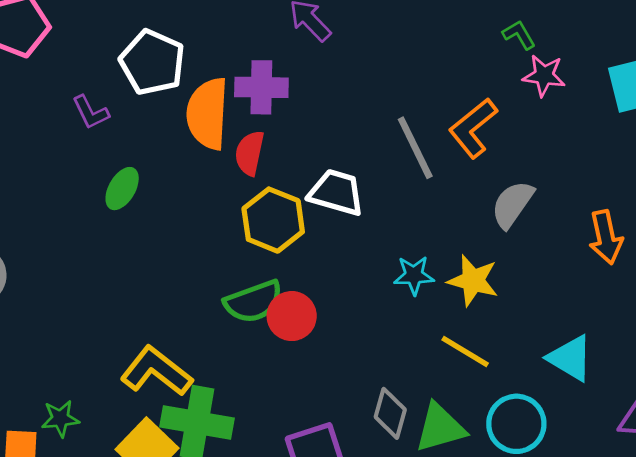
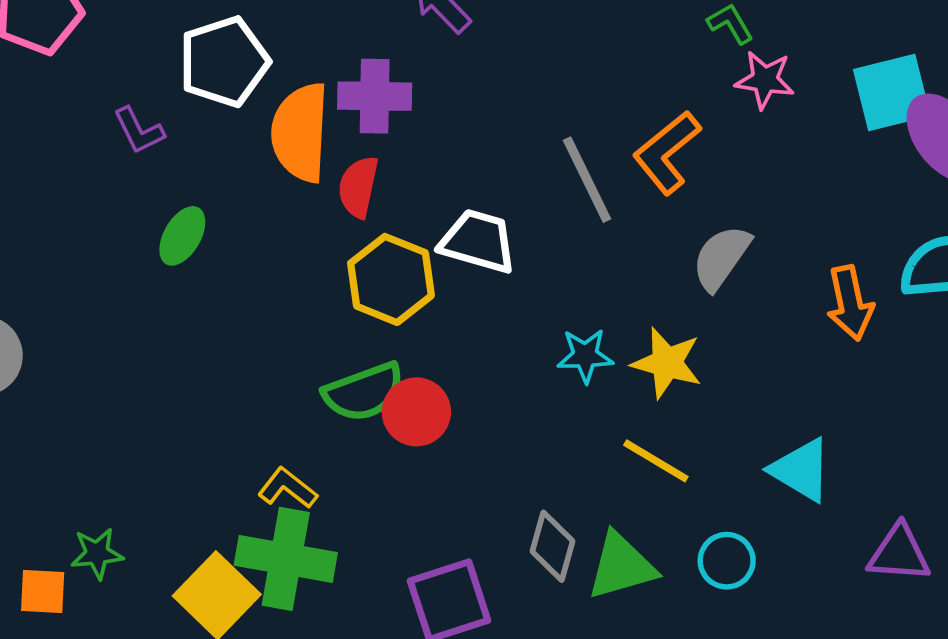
white pentagon: (152, 62) -> (224, 62), turned 30
yellow L-shape: (156, 371) -> (288, 488), moved, size x0.6
cyan circle: (516, 424) -> (727, 561), size x0.7

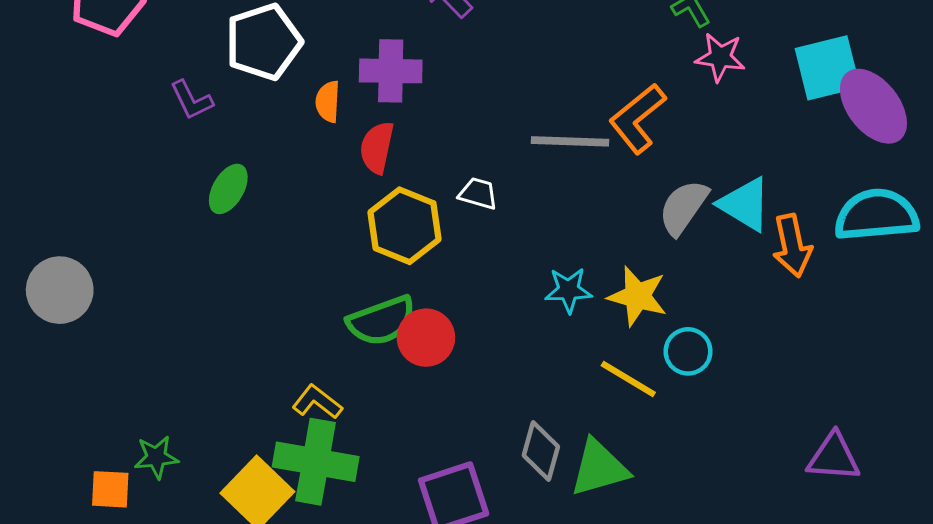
orange semicircle: (300, 132) -> (328, 102), size x0.5
gray line: (587, 180) -> (570, 141), turned -62
white trapezoid: (478, 241) -> (478, 194), size x0.6
cyan triangle: (801, 470) -> (745, 204), moved
cyan circle: (727, 561) -> (688, 351), moved

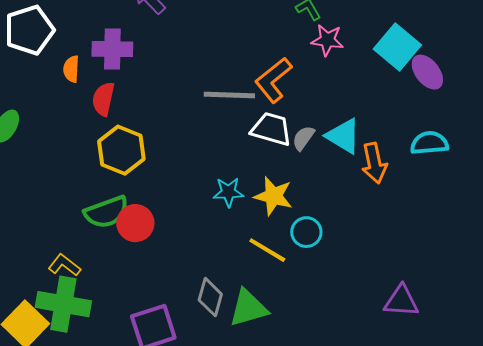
cyan square: (827, 68) -> (397, 47), turned -36
purple ellipse: (873, 106) -> (427, 72), size x0.7
white trapezoid: (478, 194) -> (271, 129), moved, size x1.6
gray semicircle: (683, 207) -> (303, 138), size x0.7
cyan semicircle: (877, 215) -> (429, 143), size x0.7

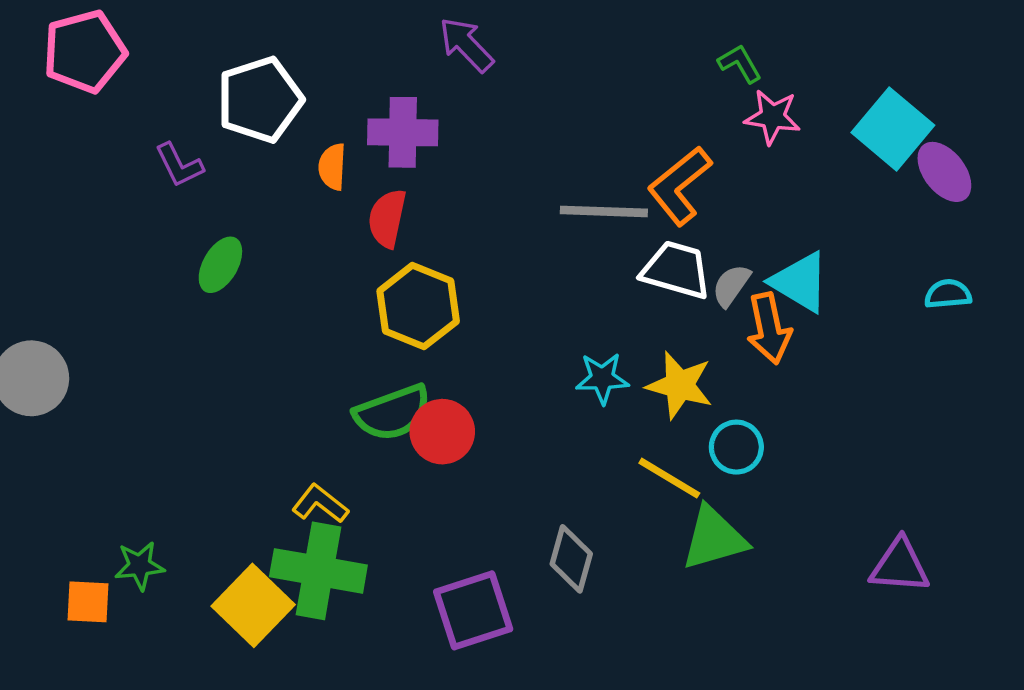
cyan semicircle: (429, 143) -> (948, 294), size x0.7
orange arrow: (374, 163) -> (769, 328), moved
green triangle: (248, 308) -> (714, 538), moved

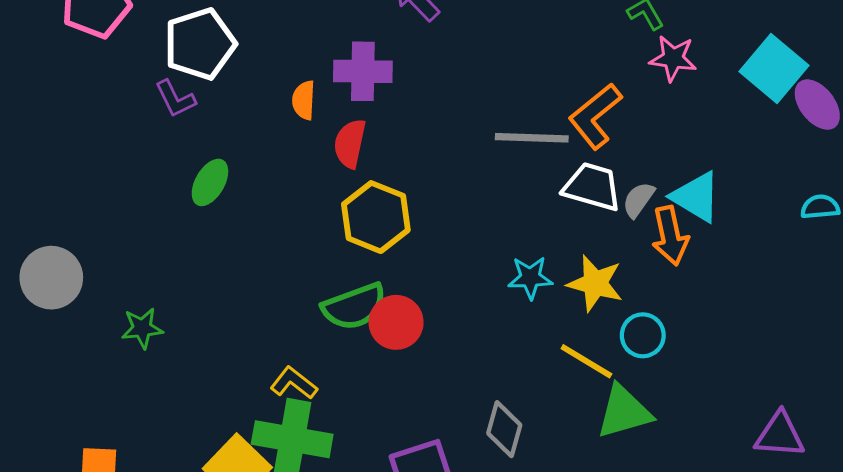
white pentagon: (260, 100) -> (200, 44), moved
green star: (140, 566) -> (142, 328), moved

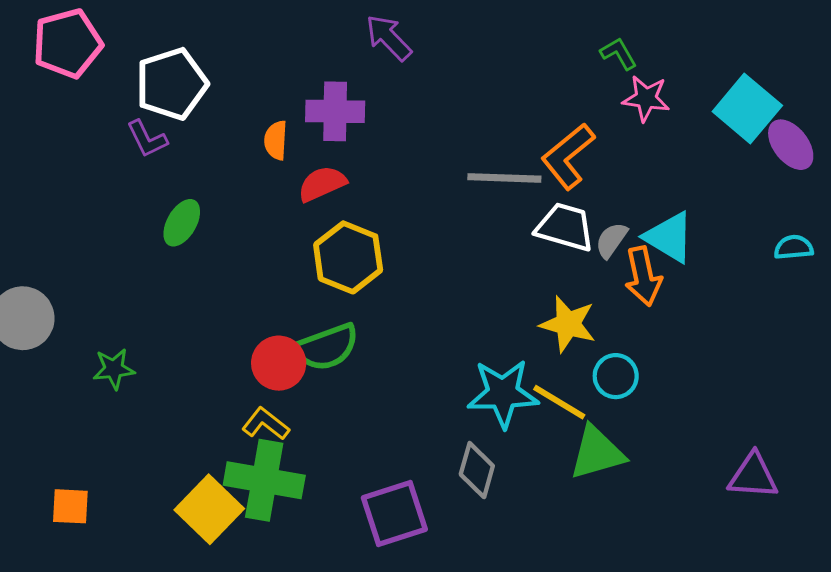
red semicircle: (350, 143) -> (322, 184), turned 54
cyan star: (530, 278) -> (503, 393), moved, size x1.6
red circle: (396, 322) -> (279, 363), moved

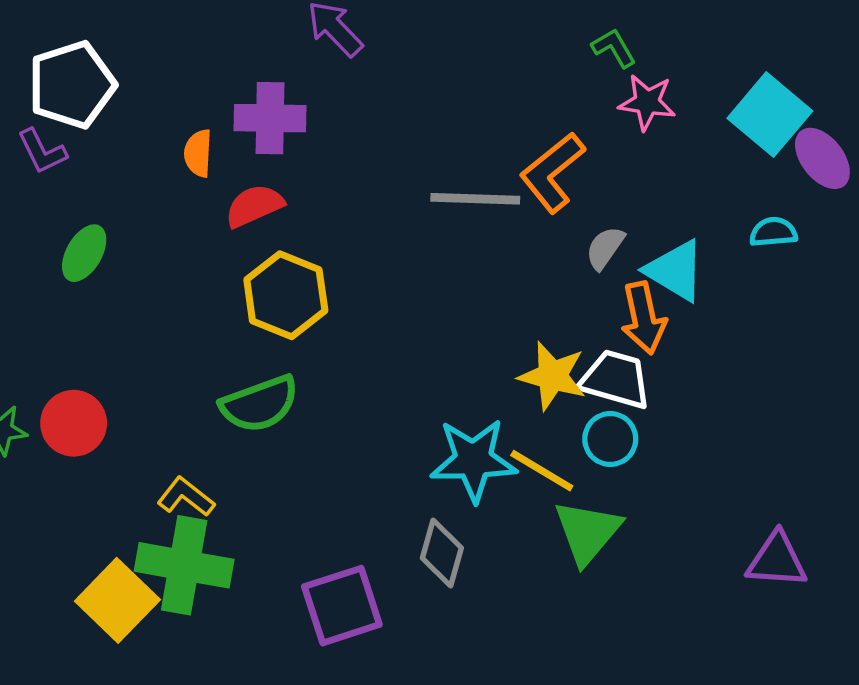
white trapezoid: (565, 227) -> (616, 379), moved
gray semicircle: (611, 240) -> (605, 248), moved
cyan semicircle: (794, 247) -> (773, 232), moved
red circle: (279, 363) -> (74, 423), moved
green triangle: (597, 453) -> (587, 532), turned -34

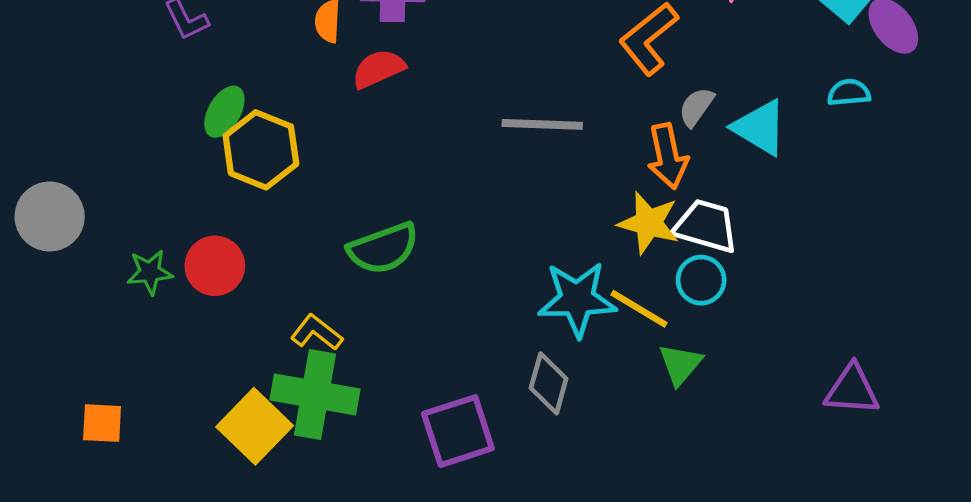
gray line: (475, 199) -> (542, 124), moved
yellow hexagon: (286, 295) -> (261, 150), moved
orange arrow: (644, 318) -> (668, 156), moved
green triangle: (587, 532) -> (680, 364), size x0.7

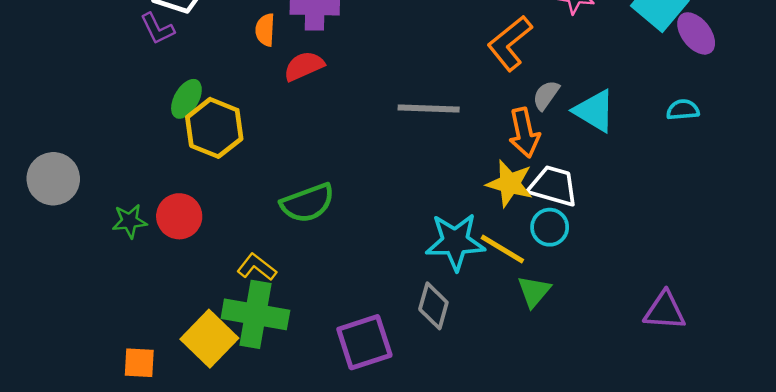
cyan semicircle: (849, 93) -> (683, 110), moved
orange square: (102, 423) -> (139, 363), moved

